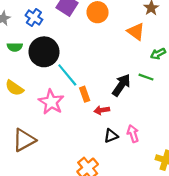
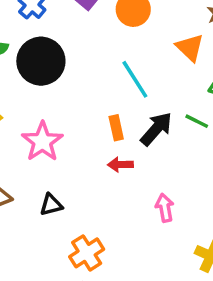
cyan line: (67, 75) -> (135, 79), moved
orange rectangle: (85, 94) -> (116, 128), moved
black triangle: (111, 136) -> (51, 205), moved

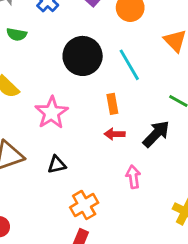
black circle: (41, 61) -> (83, 56), moved
black arrow: (156, 129) -> (156, 134), moved
pink arrow: (165, 208) -> (133, 177), moved

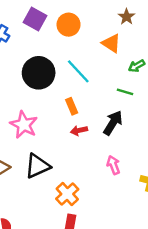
black triangle: (57, 165) -> (37, 166), size x1.6
pink arrow: (133, 177) -> (113, 165), moved

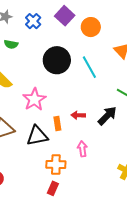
orange rectangle: (72, 106) -> (57, 124), moved
pink arrow: (113, 165) -> (82, 149), moved
orange cross: (67, 194) -> (56, 165), turned 30

